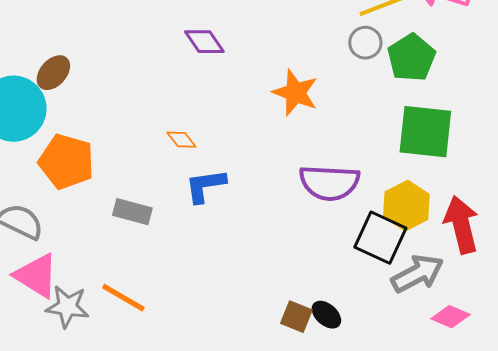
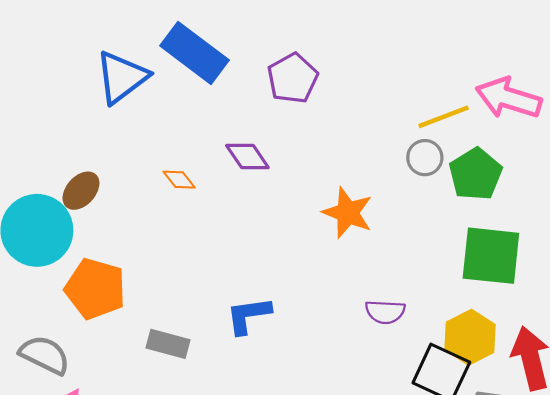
orange diamond: (181, 140) -> (179, 180), moved
purple semicircle: (329, 183) -> (385, 312), size x0.6

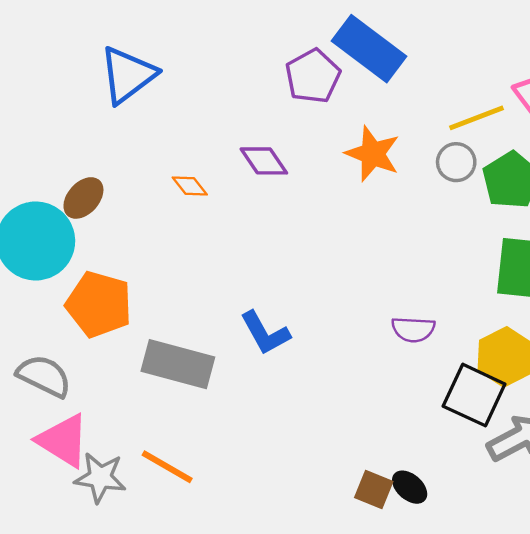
blue rectangle: (194, 53) -> (369, 49), moved
orange star: (348, 213) -> (373, 154), moved
blue L-shape: (248, 315) -> (265, 333), turned -111
gray rectangle: (168, 344) -> (178, 364), size x1.5

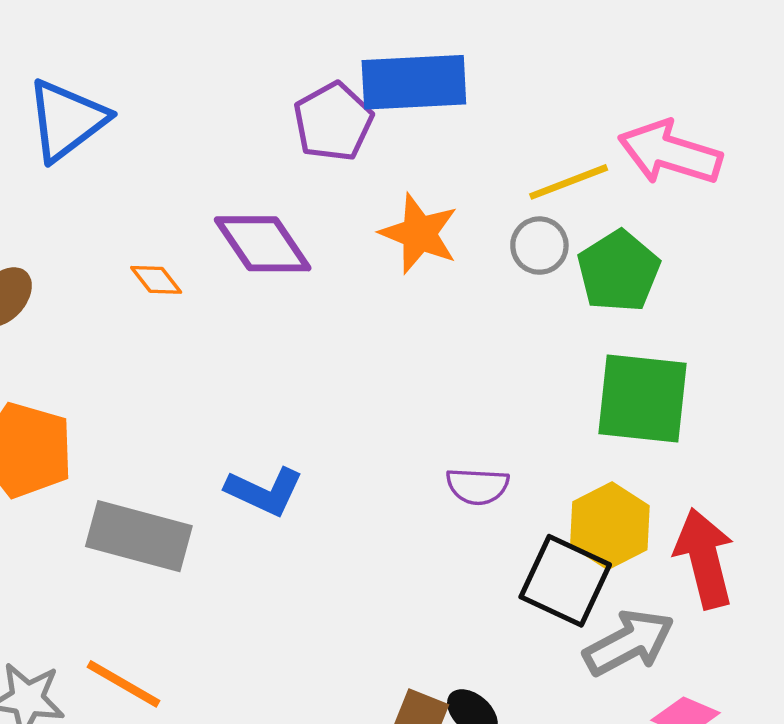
blue rectangle: (369, 49) -> (414, 82), turned -40
purple diamond: (264, 161) -> (263, 244), size x1.4
blue L-shape: (265, 333) -> (264, 491), turned -36

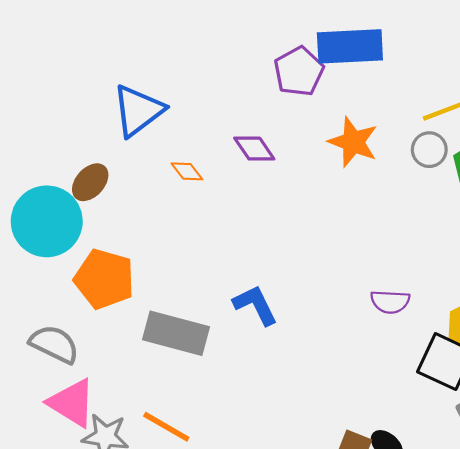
blue triangle: (67, 120) -> (138, 111), moved
purple diamond: (263, 244) -> (254, 149), size x0.7
blue L-shape: (264, 491) -> (255, 305), turned -141

